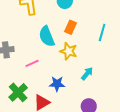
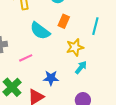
cyan semicircle: (47, 36) -> (40, 31), turned -30
yellow star: (69, 51) -> (75, 47), moved, turned -30

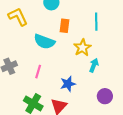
pink line: (26, 58) -> (38, 72), turned -32

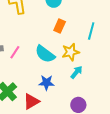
cyan semicircle: (44, 42) -> (45, 54), moved
pink line: (38, 72) -> (15, 52), moved

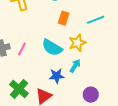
cyan line: (91, 31) -> (96, 20), turned 60
cyan arrow: (76, 72) -> (75, 66), moved

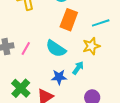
orange rectangle: (64, 18) -> (69, 20), size x1.5
yellow star: (77, 43) -> (91, 46), moved

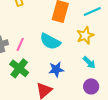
cyan arrow: (78, 68) -> (89, 62), moved, turned 104
green cross: (21, 88) -> (19, 68), moved

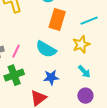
green cross: (19, 68) -> (14, 75), turned 30

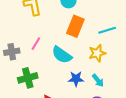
pink line: (16, 51) -> (36, 44), moved
blue star: (51, 77) -> (76, 79), moved

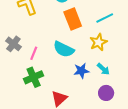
orange rectangle: (75, 26) -> (73, 19), turned -35
pink line: (36, 44) -> (34, 53), moved
gray cross: (12, 52) -> (13, 44), moved, turned -35

